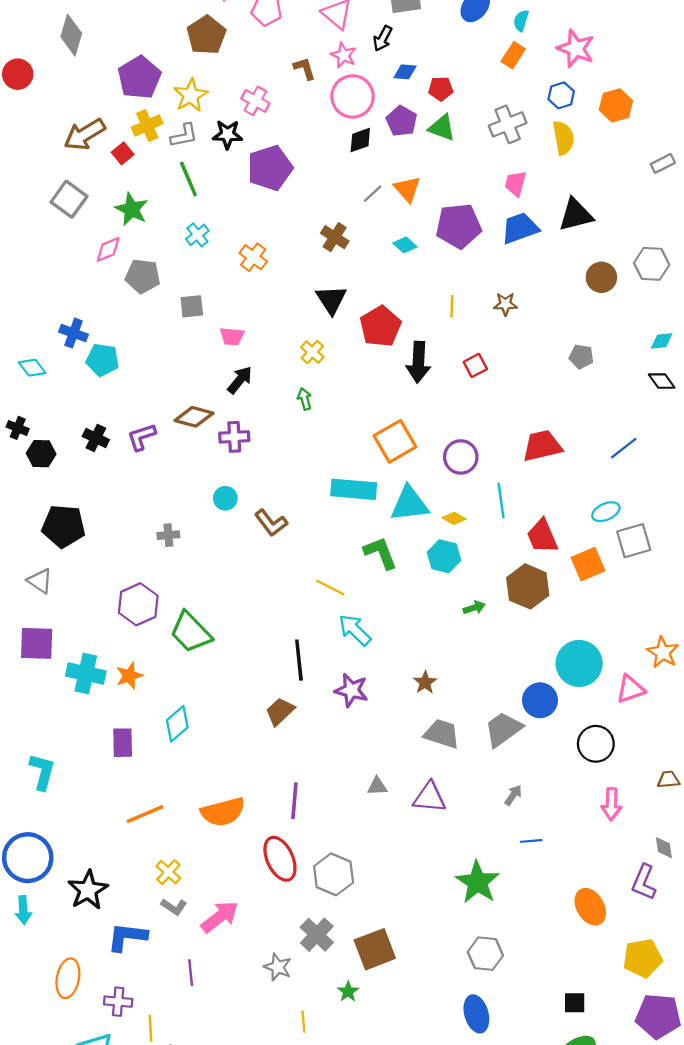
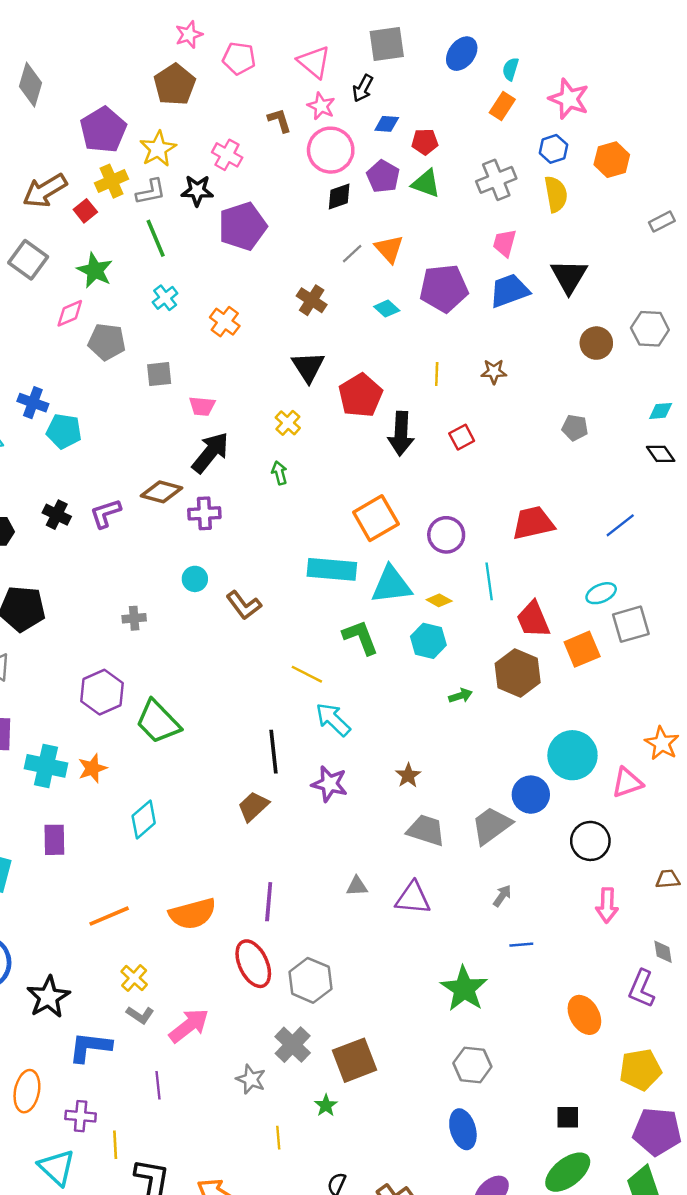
black triangle: (576, 215) -> (569, 276), turned -45
black arrow: (240, 380) -> (210, 453), size x1.4
purple rectangle: (123, 743) -> (54, 840), moved

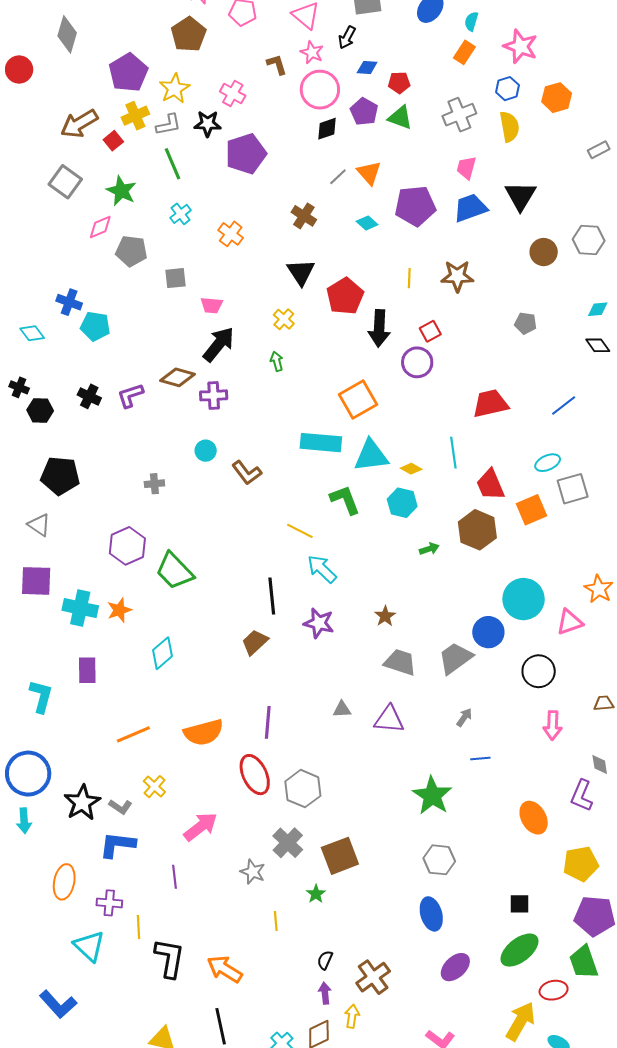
brown star: (494, 372) -> (457, 276), size x1.5
purple circle: (446, 535) -> (417, 362), moved
gray L-shape: (140, 1015) -> (120, 807), moved

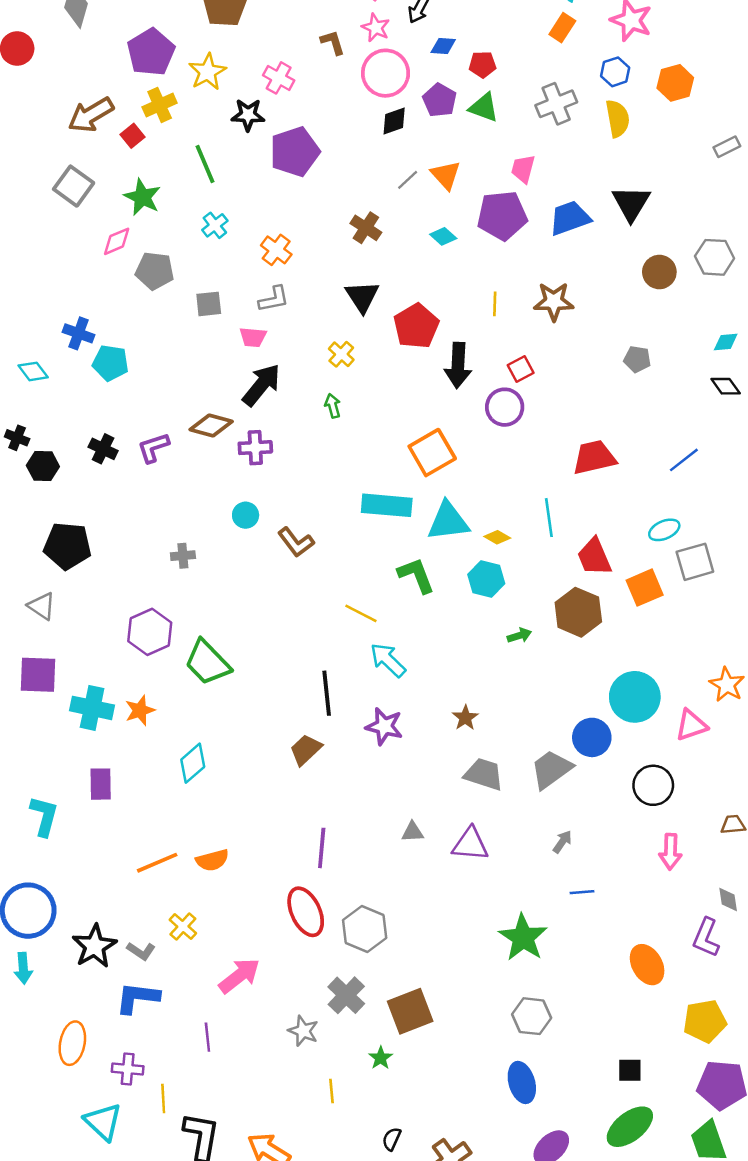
gray L-shape: (168, 125) -> (274, 299), moved
pink trapezoid: (466, 168) -> (523, 169), moved
orange semicircle: (204, 732) -> (212, 860), moved, size x0.7

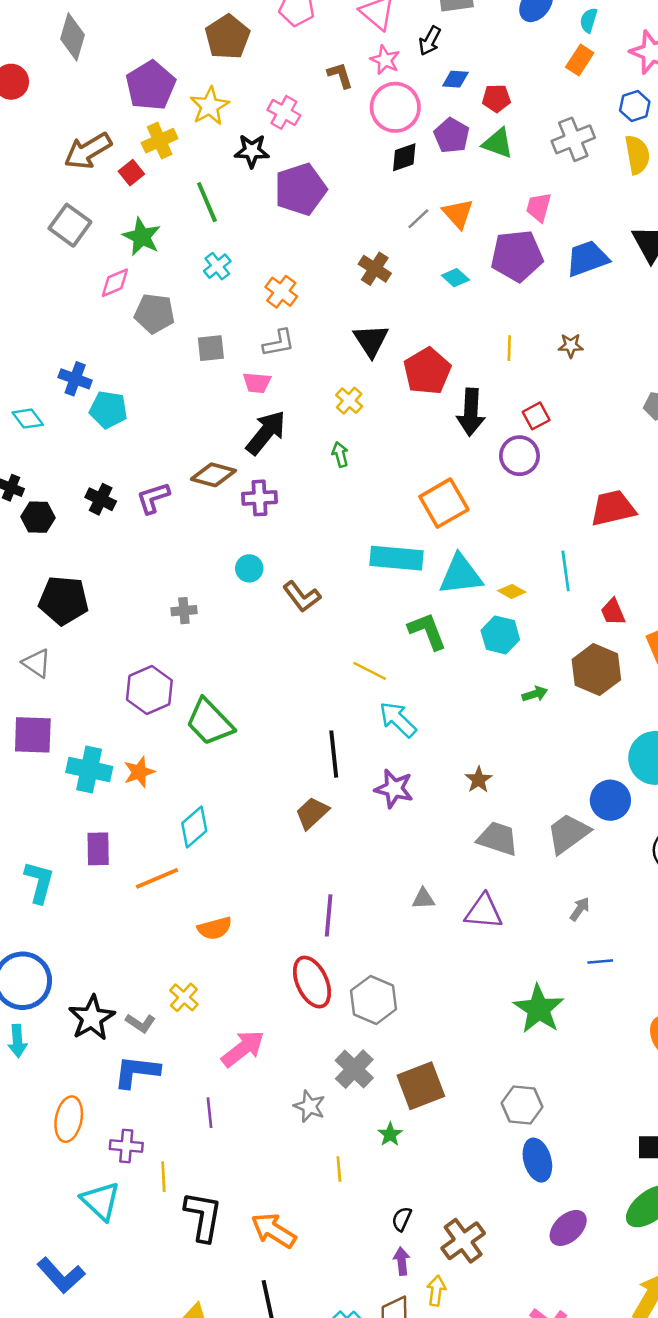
brown star: (554, 301) -> (571, 346), size x0.6
red trapezoid: (594, 557) -> (613, 612), size x0.7
orange line: (157, 863) -> (157, 878), moved
gray hexagon: (532, 1016) -> (522, 1105), moved

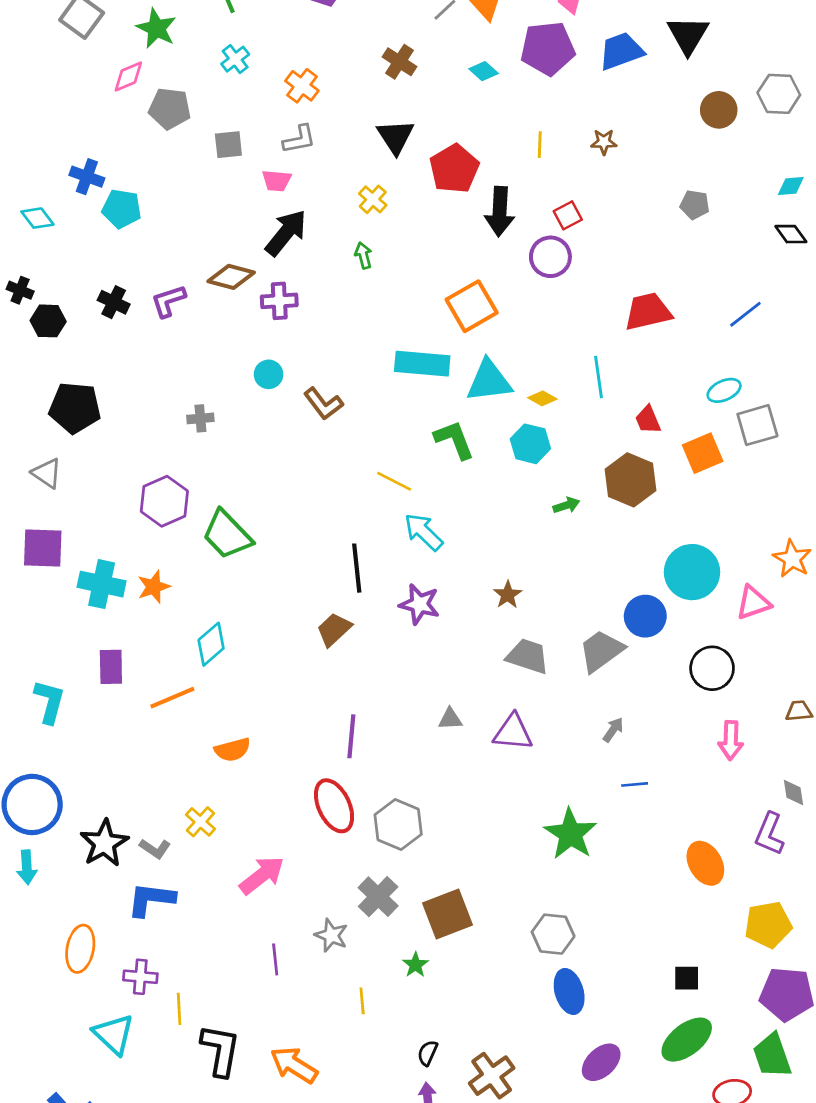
purple line: (210, 1113) -> (275, 959), moved

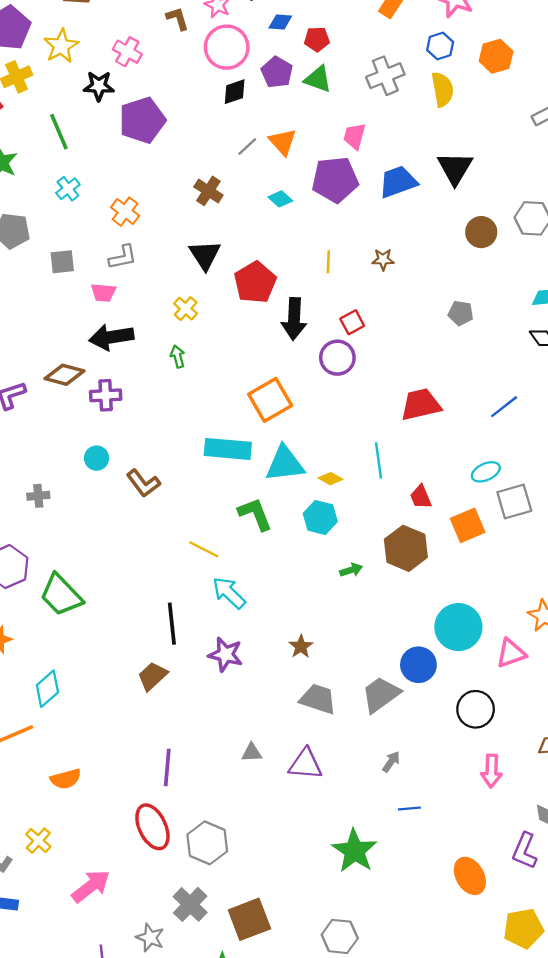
black arrow: (286, 233) -> (111, 337), turned -138

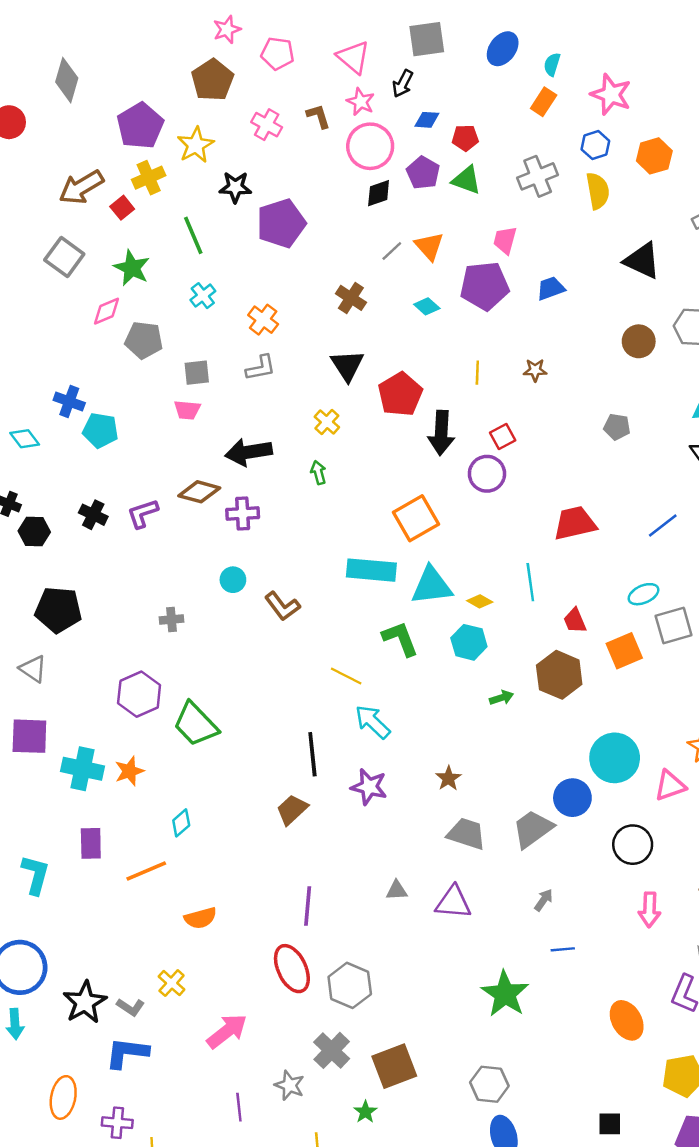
pink cross: (127, 52) -> (267, 125), moved
black triangle: (455, 168) -> (642, 261), moved, turned -36
blue trapezoid: (398, 182) -> (551, 288), size x0.7
pink trapezoid: (103, 293) -> (187, 410), moved
cyan diamond: (47, 689) -> (181, 823), size x0.7

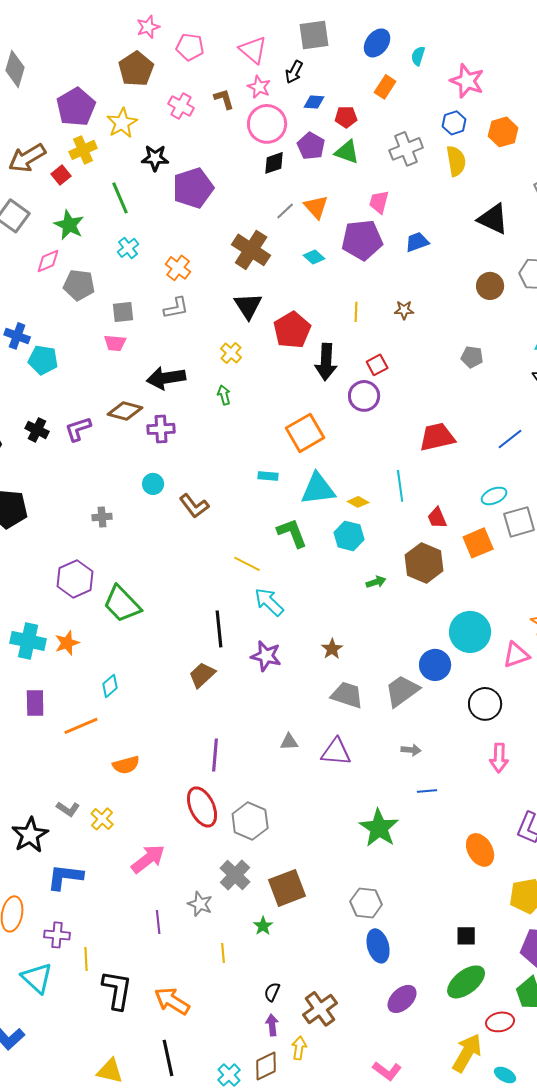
orange rectangle: (544, 102) -> (385, 87), moved
brown cross: (351, 298) -> (251, 250), size x1.5
cyan rectangle: (371, 570) -> (268, 476), size x0.5
gray arrow: (544, 900) -> (411, 750), turned 60
gray L-shape: (131, 1007) -> (68, 809), moved

